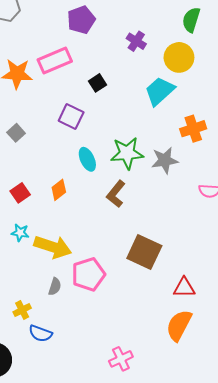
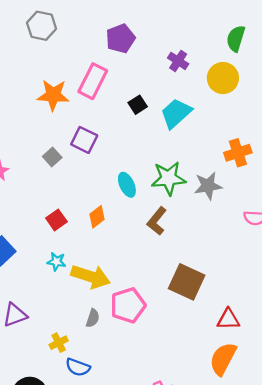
pink rectangle: (55, 61) -> (93, 81), turned -40
cyan trapezoid: (160, 91) -> (176, 113), moved
purple square: (71, 117) -> (84, 140), moved

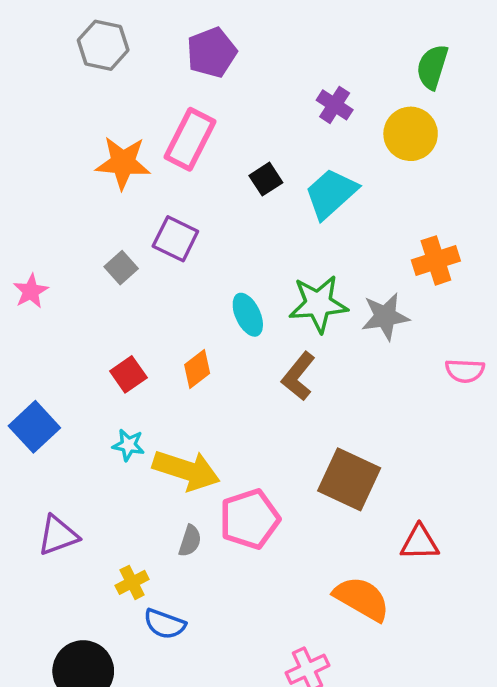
purple pentagon: (120, 39) -> (212, 52), moved
orange semicircle: (223, 359) -> (362, 599), moved, turned 92

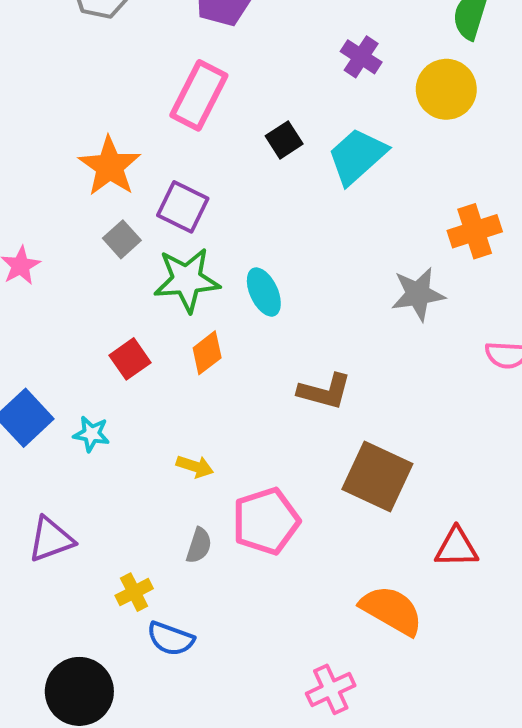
orange star: (123, 163) -> (110, 166), moved, turned 30
green star: (318, 304) -> (187, 280), moved
brown L-shape: (298, 376) -> (325, 391), moved, turned -114
cyan star: (128, 445) -> (91, 434), moved
yellow arrow: (186, 470) -> (195, 466), size x0.5

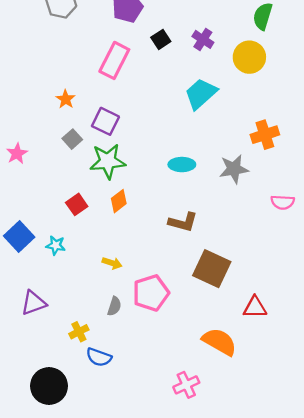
black square: (284, 140) -> (161, 39), moved
orange star: (110, 166) -> (66, 99), size x0.6
cyan ellipse: (264, 292) -> (182, 165), moved, turned -65

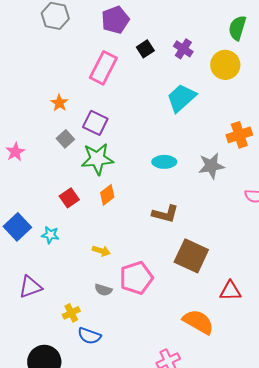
gray semicircle: (114, 306) -> (103, 290), turned 90

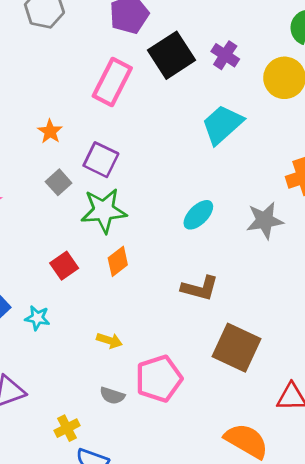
black square: (145, 49) -> (172, 55), size x1.8
cyan ellipse: (164, 162) -> (198, 215), turned -45

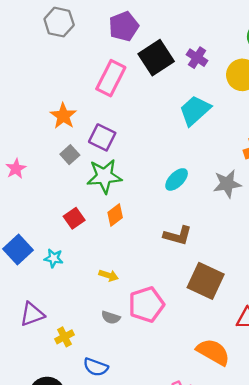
orange star: (50, 131) -> (63, 116), size x1.4
yellow cross: (67, 428) -> (64, 337), moved

